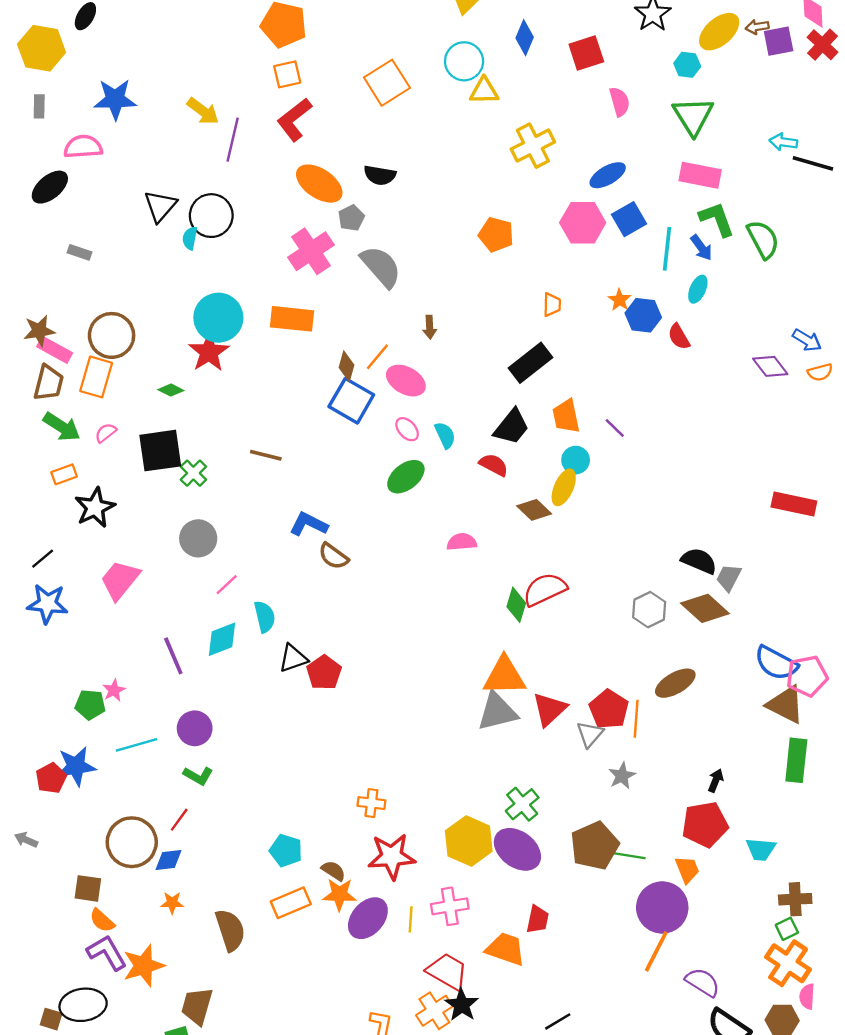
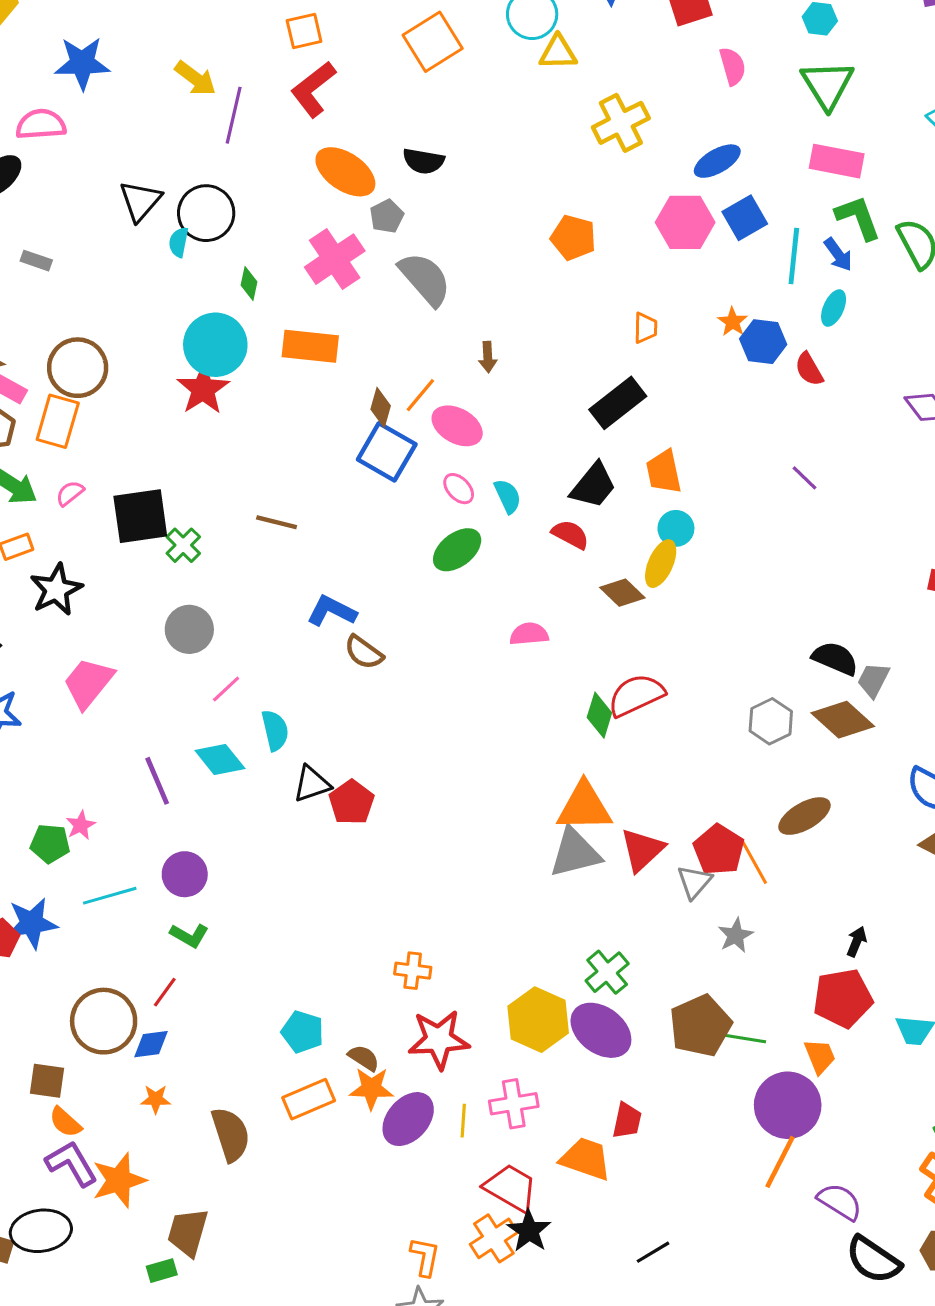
green diamond: (171, 390) -> (249, 284), moved, turned 75
purple line: (615, 428) -> (804, 478), moved
cyan diamond: (222, 639) -> (220, 759), turned 72
orange line: (636, 719) -> (754, 862), turned -33

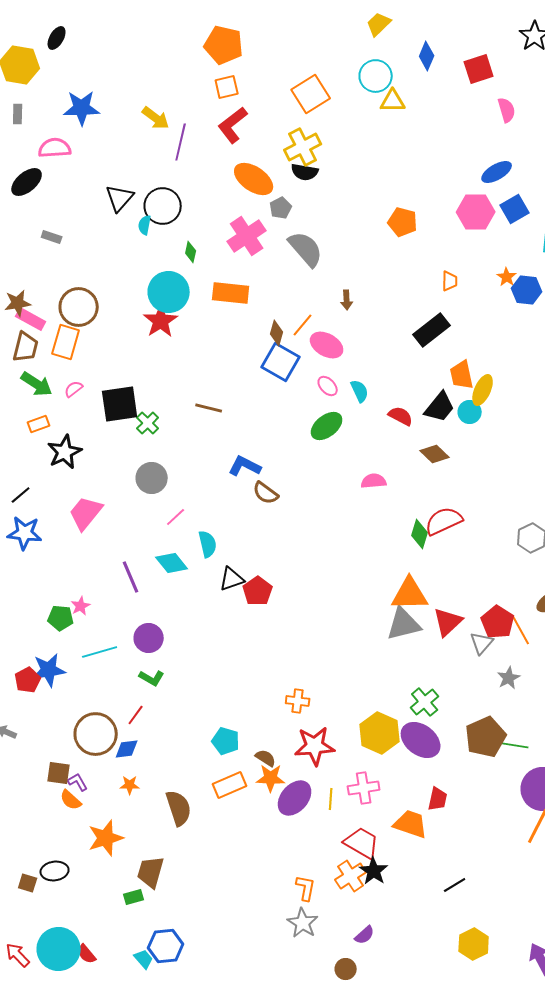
yellow cross: (621, 123) -> (303, 147), moved
black trapezoid: (593, 486) -> (440, 407), moved
yellow ellipse: (661, 564) -> (483, 390), moved
purple L-shape: (71, 1163) -> (78, 782), moved, size x0.6
black ellipse: (41, 1231) -> (55, 871), size x0.7

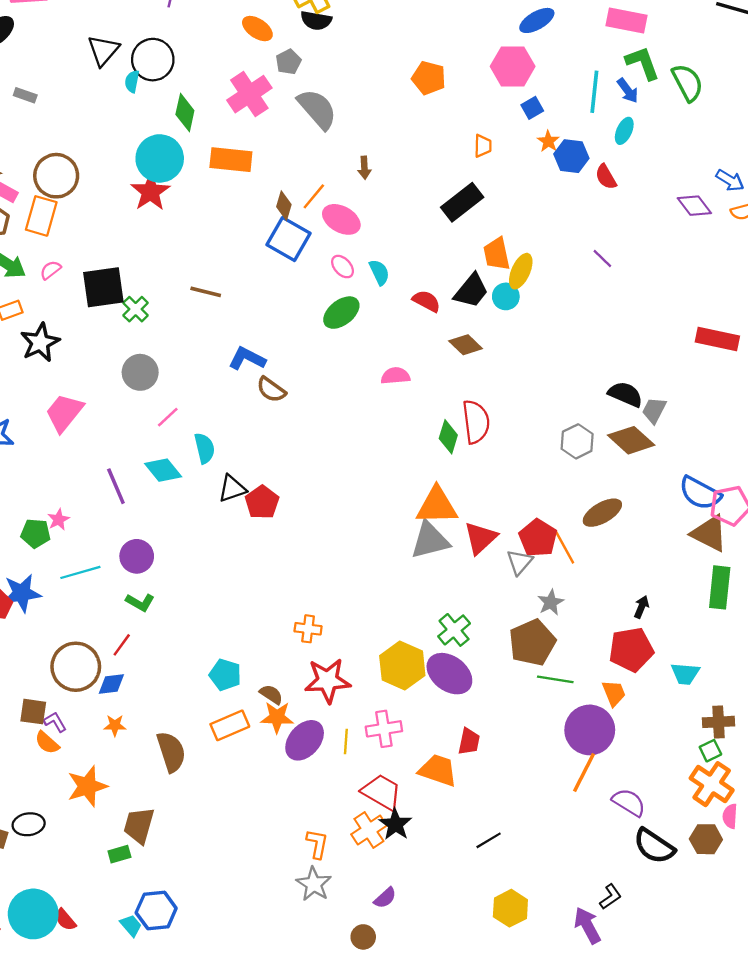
orange ellipse: (254, 179) -> (257, 29), size x0.7
blue square: (515, 209) -> (532, 108), moved, size x0.7
green diamond: (191, 252) -> (185, 112), size x1.5
red semicircle: (444, 521) -> (476, 422), turned 108
brown pentagon: (486, 737) -> (532, 643), moved

